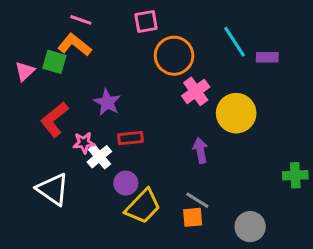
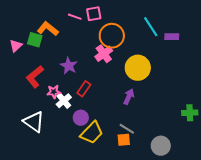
pink line: (81, 20) -> (75, 17), moved
pink cross: (196, 91) -> (104, 54), moved
yellow circle: (236, 113) -> (138, 68), moved
red rectangle: (131, 138) -> (84, 89), turned -49
purple arrow: (200, 150) -> (129, 97), turned 35

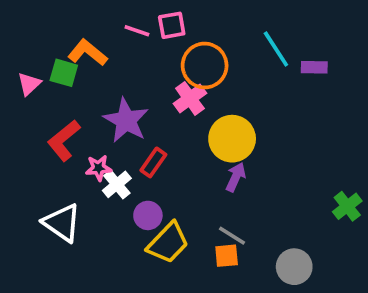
purple star: (69, 66) -> (126, 120), size x1.4
yellow circle: (138, 68) -> (232, 139), moved
green cross: (190, 113) -> (347, 206), turned -35

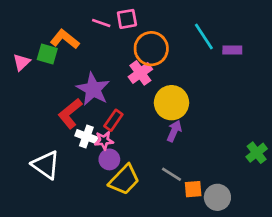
red L-shape: (64, 140) -> (70, 114), moved
pink star: (99, 168) -> (104, 141), moved
white cross: (117, 184) -> (86, 136), turned -30
orange square: (227, 256) -> (193, 189), moved

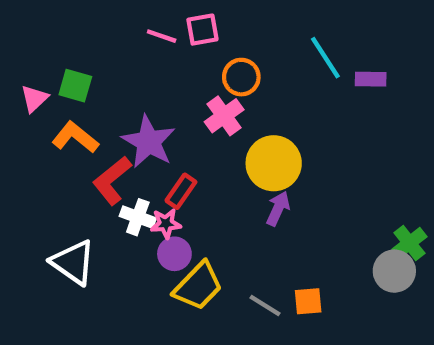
orange L-shape: (65, 39) -> (75, 137), moved
orange circle: (151, 49) -> (241, 77), size x0.7
gray line: (171, 174) -> (265, 306), moved
gray circle: (217, 197) -> (394, 271), moved

